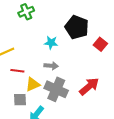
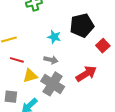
black pentagon: (77, 27) -> (82, 25), turned 30
red arrow: (89, 86) -> (86, 74), moved
gray square: (20, 100) -> (11, 97), moved

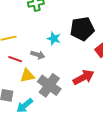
gray arrow: (51, 60) -> (38, 55), moved

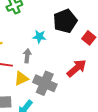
gray arrow: (38, 55) -> (27, 56), turned -88

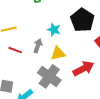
black pentagon: (65, 21) -> (82, 20), turned -30
yellow triangle: (21, 78) -> (58, 53), moved

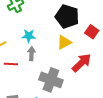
cyan star: (54, 30) -> (29, 36), moved
yellow triangle: (58, 53) -> (64, 42), moved

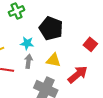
black pentagon: (67, 17) -> (51, 28), moved
yellow triangle: (64, 42) -> (54, 60), moved, turned 35

